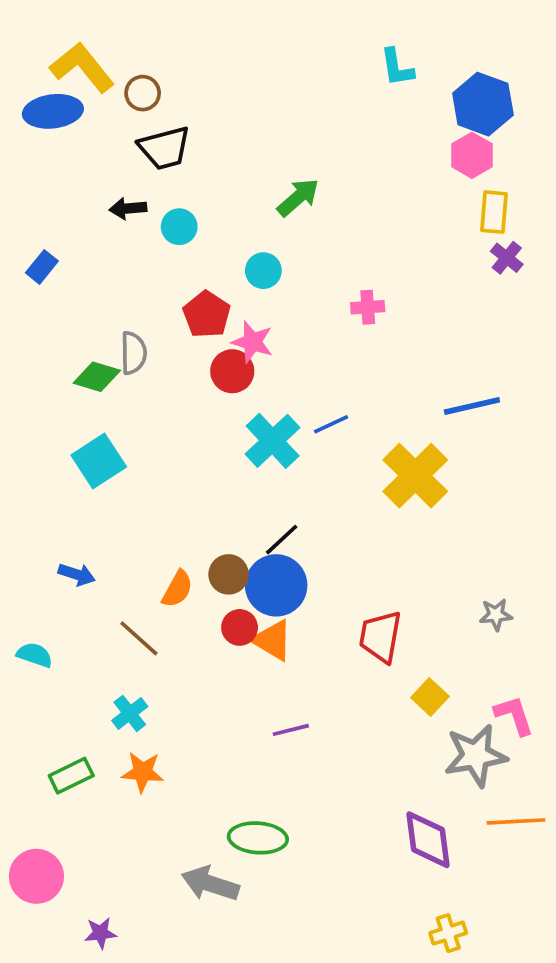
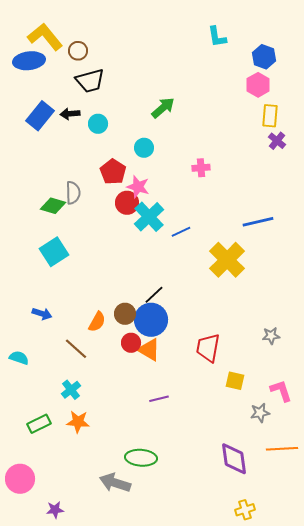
blue hexagon: (483, 104) -> (264, 57), size x0.7
blue rectangle: (42, 267) -> (40, 116), moved, size x1.6
cyan cross: (273, 441) -> (149, 217), moved
yellow square: (430, 697) -> (235, 381), turned -30
gray star: (476, 756) -> (260, 413), size x0.6

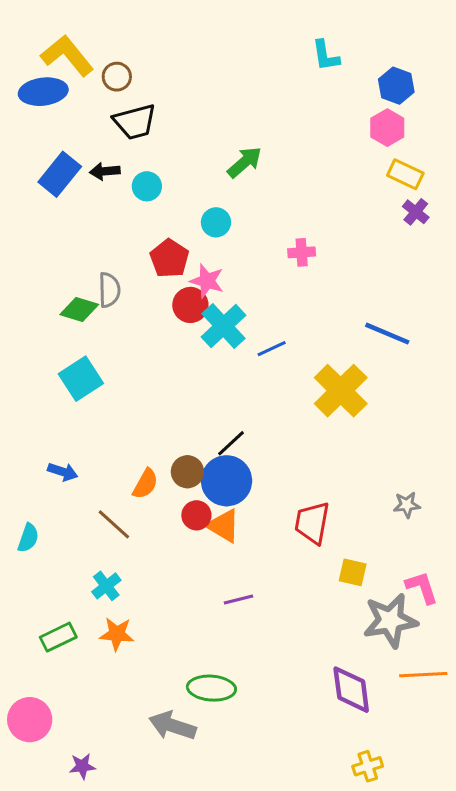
yellow rectangle: (270, 116) -> (405, 174), turned -70
blue line: (258, 222) -> (387, 334), turned 36
cyan semicircle: (19, 358) -> (28, 538), turned 90
gray star: (260, 413) -> (390, 620), size x1.8

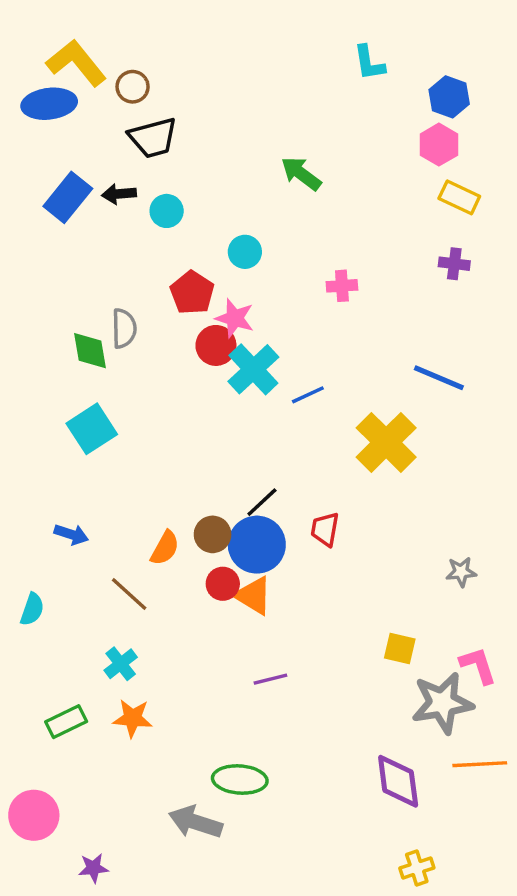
green arrow: (245, 162) -> (301, 174), moved, turned -102
purple cross: (416, 212) -> (454, 264), moved, turned -32
green diamond: (79, 309) -> (90, 351), turned 63
red trapezoid: (312, 523) -> (325, 529), moved, size x0.7

